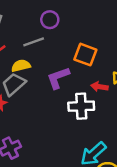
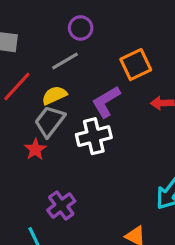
orange square: (85, 55) -> (136, 65), turned -35
white cross: (81, 106) -> (94, 136), moved

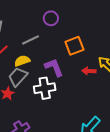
purple circle: (81, 28) -> (51, 18), moved
purple L-shape: (106, 102) -> (54, 67), turned 95

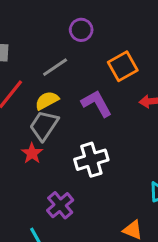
white cross: (45, 88) -> (91, 160), moved

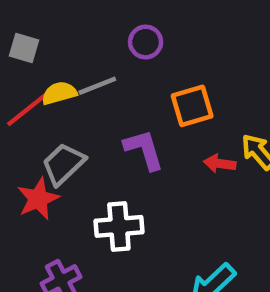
yellow semicircle: (47, 100) -> (59, 93), moved
red star: (32, 153) -> (38, 199), size x1.4

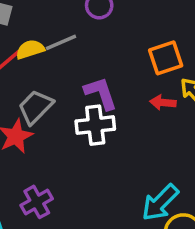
orange square: (192, 106) -> (166, 58), moved
white cross: (119, 226) -> (95, 125), moved

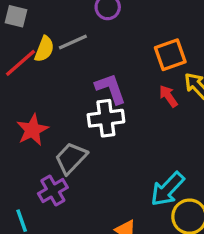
yellow semicircle: (30, 49) -> (44, 49), turned 130
red arrow: (163, 102) -> (168, 96), turned 50
gray trapezoid: (35, 107) -> (71, 158), moved

